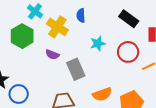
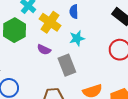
cyan star: (98, 44) -> (77, 38), moved

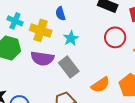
purple semicircle: (44, 50) -> (42, 58), size x1.6

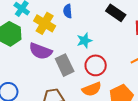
red circle: (115, 37) -> (96, 65), moved
cyan star: (71, 38) -> (84, 41), moved

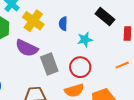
blue semicircle: (68, 11) -> (63, 24), moved
cyan star: (84, 41) -> (85, 40), moved

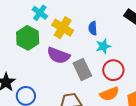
cyan star: (85, 40) -> (103, 46), moved

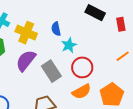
purple semicircle: (58, 55) -> (26, 61), turned 115

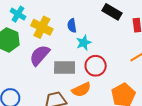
gray rectangle: (51, 71) -> (65, 67), turned -60
orange semicircle: (82, 92) -> (81, 90), moved

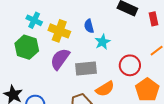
red circle: (96, 66) -> (130, 65), moved

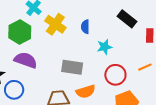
cyan star: (103, 42) -> (105, 47), moved
purple semicircle: (60, 59) -> (26, 60), moved, turned 60

